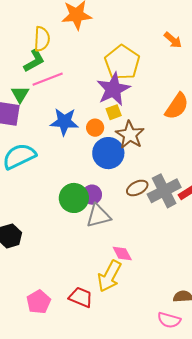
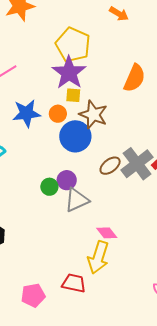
yellow square: (114, 112) -> (73, 95), turned 35
green circle: (74, 198) -> (49, 187), size x0.6
pink pentagon: (39, 302) -> (33, 295), turned 30

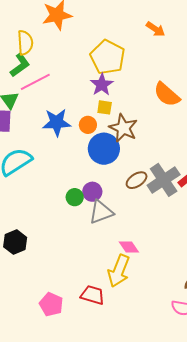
purple star: (69, 73) -> (102, 85), size x0.7
orange semicircle: (134, 78) -> (167, 94), turned 104
pink pentagon: (33, 295) -> (51, 304), turned 30

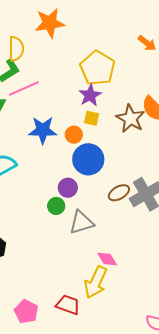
brown star: (123, 128) -> (130, 119), moved
purple circle: (92, 192) -> (68, 188), moved

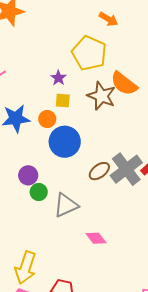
yellow pentagon: (98, 68) -> (89, 53), moved
purple star: (90, 95) -> (58, 78), size x0.7
purple circle: (68, 188) -> (28, 175), moved
yellow arrow: (96, 282) -> (25, 268), moved

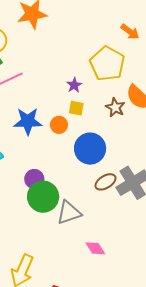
brown star: (101, 96) -> (115, 107), size x0.7
blue circle: (65, 142) -> (90, 149), moved
green circle: (39, 192) -> (43, 197), size x1.8

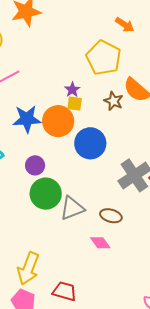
purple star: (74, 85) -> (72, 90), moved
orange circle: (59, 125) -> (58, 121), size x1.8
purple circle: (34, 179) -> (35, 165), moved
brown ellipse: (105, 182) -> (111, 216), moved, turned 50

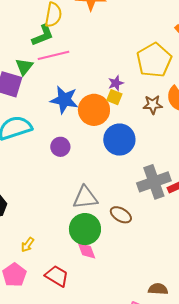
brown star: (114, 101) -> (153, 105), turned 30
green circle: (46, 194) -> (85, 229), moved
pink diamond: (100, 243) -> (86, 251), moved
yellow arrow: (28, 268) -> (28, 245), size x0.5

